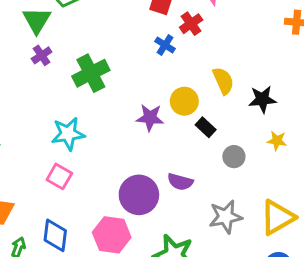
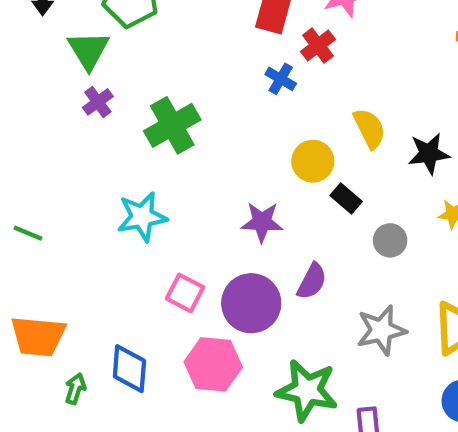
purple star: (150, 118) -> (262, 222), moved
pink square: (59, 176) -> (185, 293), moved
purple semicircle: (180, 182) -> (312, 281), turned -75

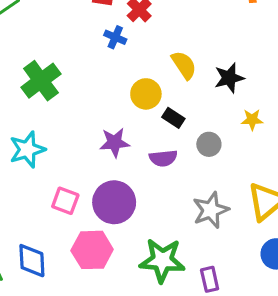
purple semicircle: (312, 281) -> (163, 158), moved, turned 64

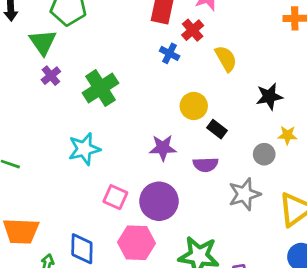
yellow semicircle: (184, 65) -> (226, 59), moved
gray circle: (209, 144) -> (264, 154), moved
gray star: (211, 210) -> (244, 194), moved

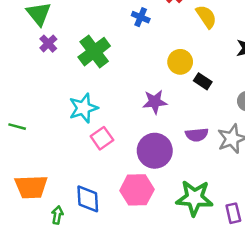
blue cross: (170, 53) -> (141, 17), moved
purple semicircle: (206, 165) -> (197, 135), moved
pink square: (115, 197) -> (102, 138), moved, turned 35

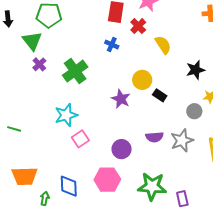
purple star: (155, 102) -> (121, 99), moved, turned 30
purple circle: (155, 151) -> (122, 149), size x0.7

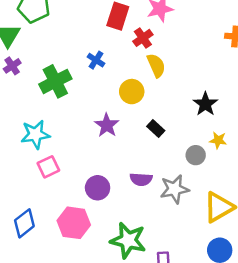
blue cross: (112, 45) -> (96, 60), moved
yellow semicircle: (163, 45) -> (156, 65), moved
black star: (196, 70) -> (205, 104), turned -30
yellow circle: (142, 80) -> (132, 92), moved
blue diamond: (69, 186) -> (24, 223), turned 45

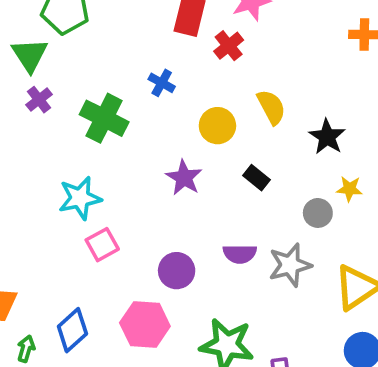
yellow semicircle: (156, 65) -> (271, 107), moved
green cross: (55, 81) -> (104, 118), turned -32

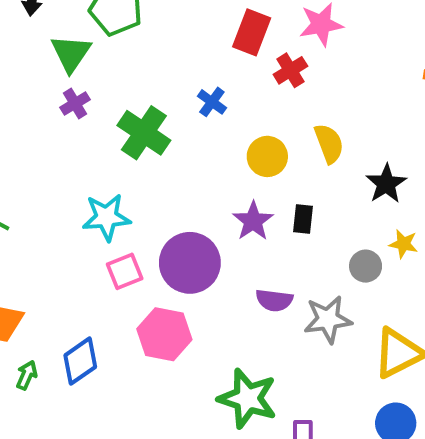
purple star: (184, 178) -> (253, 221), moved
black rectangle: (257, 178) -> (303, 219), turned 50
purple circle: (177, 271) -> (190, 263), moved, size x1.5
pink hexagon: (145, 325) -> (164, 334), moved

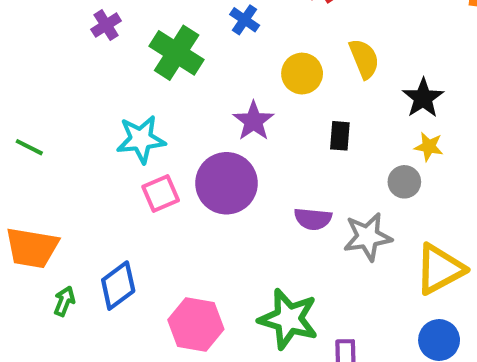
purple star: (253, 221) -> (253, 121), moved
yellow star: (404, 244) -> (429, 147), moved
pink hexagon: (164, 334) -> (196, 325), moved

